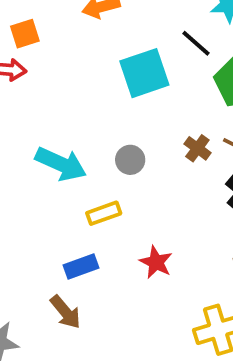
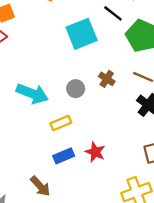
brown cross: (197, 148) -> (107, 79), moved
blue rectangle: (81, 266) -> (64, 156), moved

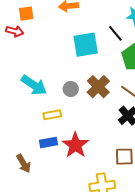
brown cross: (107, 79) -> (98, 87), size x1.6
red star: (95, 152) -> (75, 145), size x1.5

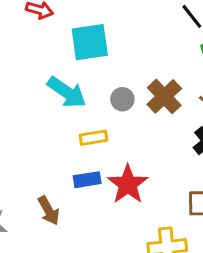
cyan square: (86, 45) -> (90, 42), moved

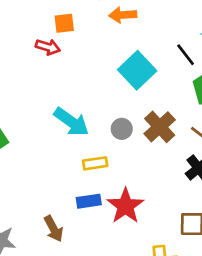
cyan square: (90, 42) -> (137, 70), moved, turned -36

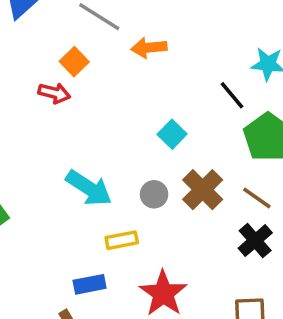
orange square: (64, 23) -> (74, 62), turned -35
cyan square: (137, 70) -> (172, 134), moved, size x0.6
blue rectangle: (89, 201) -> (90, 284), moved

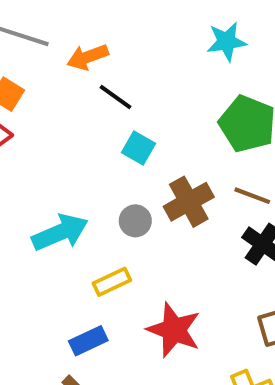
black line: (232, 95) -> (115, 97), moved
cyan arrow: (89, 188) -> (60, 232), turned -42
brown cross: (203, 190) -> (189, 202), turned 30

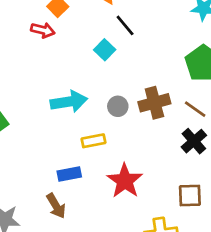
cyan square: (138, 148) -> (105, 50), moved

